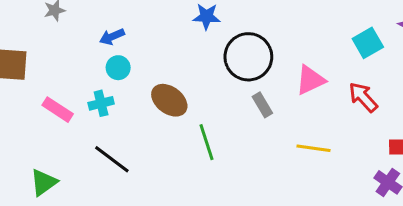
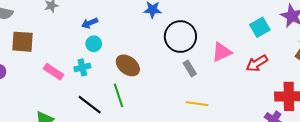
red arrow: (363, 97) -> (257, 63), turned -80
green line: (207, 142) -> (119, 95), moved
yellow line: (314, 148) -> (197, 104), moved

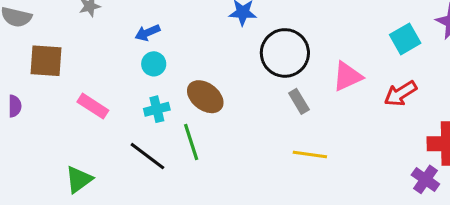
cyan cross: (82, 67) -> (157, 109), moved

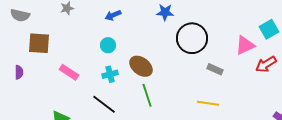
blue arrow: (147, 33) -> (113, 15), moved
pink triangle: (347, 76) -> (245, 45), moved
gray rectangle: (299, 101) -> (215, 69), moved, turned -35
green line: (191, 142) -> (147, 95), moved

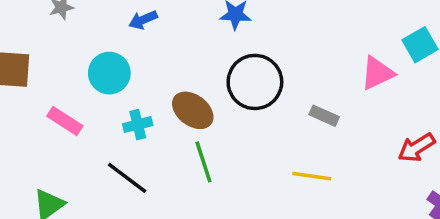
black circle: (192, 38) -> (255, 82), moved
cyan circle: (108, 45) -> (109, 73), moved, size x1.5
red arrow: (266, 64) -> (416, 148), moved

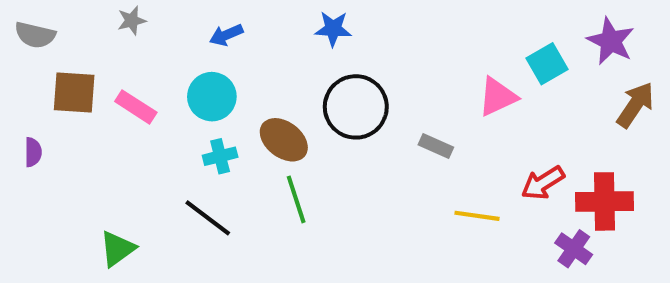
cyan circle: (109, 73) -> (212, 97), moved
pink rectangle: (65, 121) -> (136, 107), moved
yellow line: (312, 176) -> (477, 216), moved

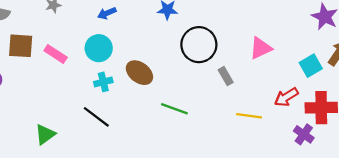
cyan square: (547, 64) -> (311, 66), moved
black circle: (356, 107) -> (199, 45), moved
gray rectangle: (436, 146) -> (226, 76), turned 36
green line: (296, 199) -> (174, 109), moved, turned -52

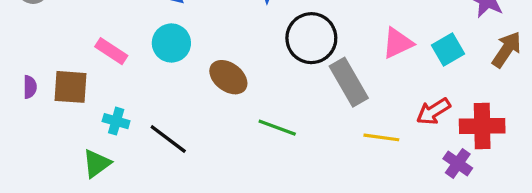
brown square: (21, 46) -> (71, 87), moved
cyan square: (311, 66) -> (448, 50), moved
gray rectangle: (226, 76) -> (349, 82), size x1.8
cyan cross: (103, 82) -> (116, 121), moved, turned 30

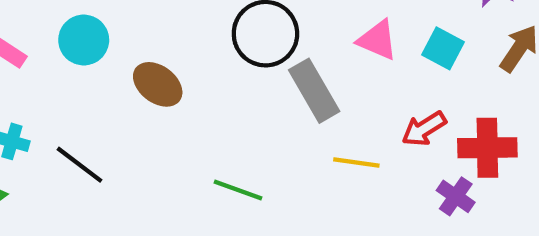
pink triangle: (398, 43) -> (377, 40), turned 48
cyan square: (448, 50) -> (443, 48), turned -32
green line: (277, 128) -> (238, 190), moved

